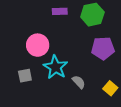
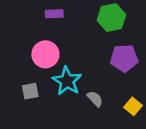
purple rectangle: (60, 11) -> (54, 14), moved

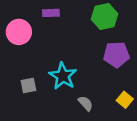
pink circle: (45, 54) -> (19, 32), moved
gray semicircle: (95, 99) -> (85, 103), moved

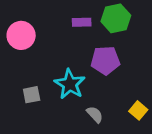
purple rectangle: (51, 13) -> (82, 22), moved
purple pentagon: (116, 55) -> (105, 60), moved

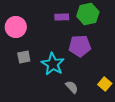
gray square: (32, 95) -> (24, 57), moved

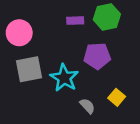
gray square: (24, 57) -> (29, 69), size x1.6
yellow square: (105, 84) -> (117, 97), moved

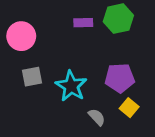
purple pentagon: (97, 56) -> (120, 78), moved
gray square: (29, 69) -> (32, 77), size x0.7

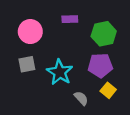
green hexagon: (118, 19) -> (104, 34), moved
pink circle: (21, 36) -> (30, 32), moved

